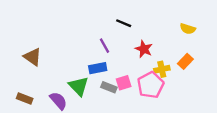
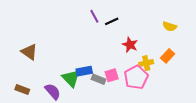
black line: (124, 23) -> (112, 21), turned -48
purple line: (104, 46) -> (94, 16), moved
blue rectangle: (98, 68) -> (84, 71), moved

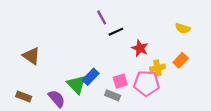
black line: (112, 21) -> (116, 32), moved
blue rectangle: (84, 71) -> (91, 77), turned -35
pink pentagon: (136, 77) -> (147, 83), turned 30
gray rectangle: (98, 79) -> (113, 95), moved

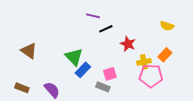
purple line: (102, 17) -> (93, 16), turned -48
pink pentagon: (147, 83) -> (151, 76), moved
green triangle: (76, 84) -> (74, 57), moved

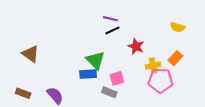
purple line: (93, 16) -> (110, 19), moved
green triangle: (74, 57) -> (95, 60), moved
blue rectangle: (83, 70) -> (88, 74), turned 42

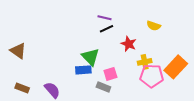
yellow semicircle: (178, 27) -> (154, 26), moved
brown triangle: (31, 54) -> (18, 51), moved
orange rectangle: (175, 58) -> (176, 67), moved, size x1.6

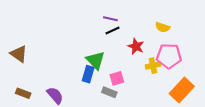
orange rectangle: (176, 67) -> (182, 90), moved
blue rectangle: (83, 70) -> (88, 74), turned -70
pink pentagon: (152, 76) -> (169, 56), moved

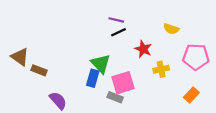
pink pentagon: (169, 56) -> (196, 57), moved
pink square: (117, 78) -> (123, 83), size x1.5
orange rectangle: (182, 90) -> (191, 95), size x0.6
brown rectangle: (23, 93) -> (39, 70), moved

